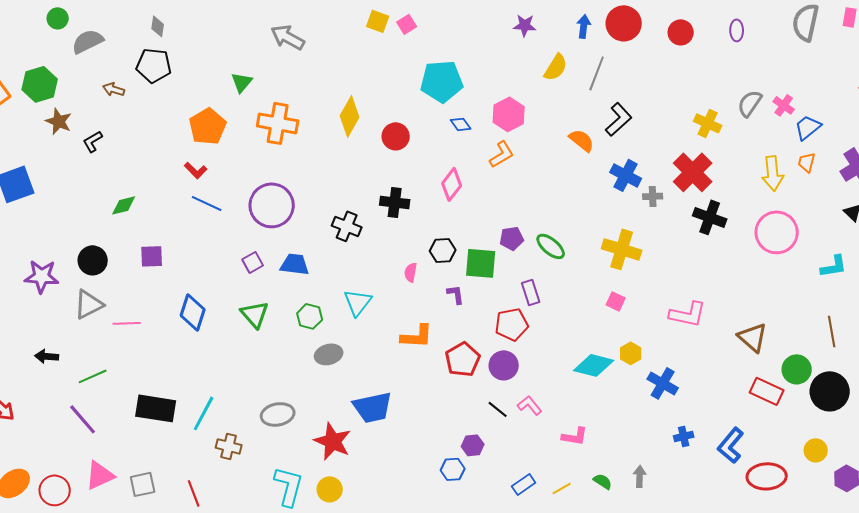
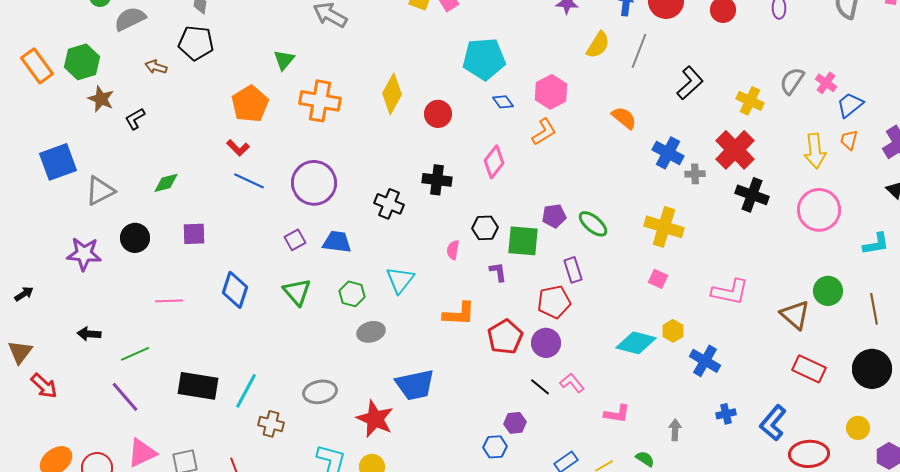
black L-shape: (619, 119) -> (690, 83), moved
gray triangle: (89, 304) -> (100, 191), moved
green circle: (797, 369) -> (828, 291), moved
gray arrow: (640, 476) -> (675, 430), moved

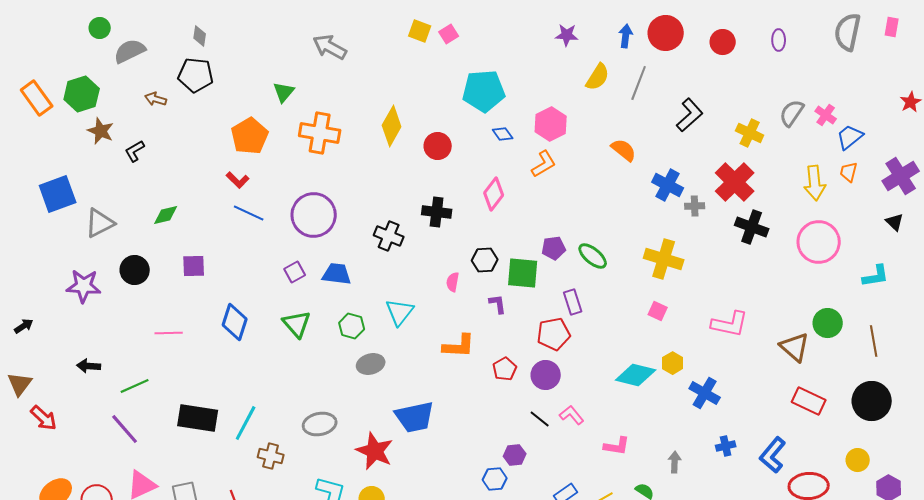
red pentagon: (505, 337) -> (505, 369), size x0.7

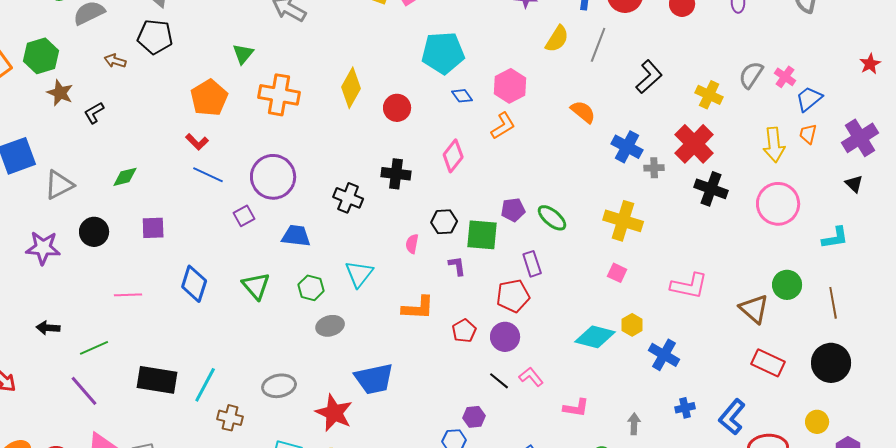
purple square: (295, 272) -> (244, 216), moved

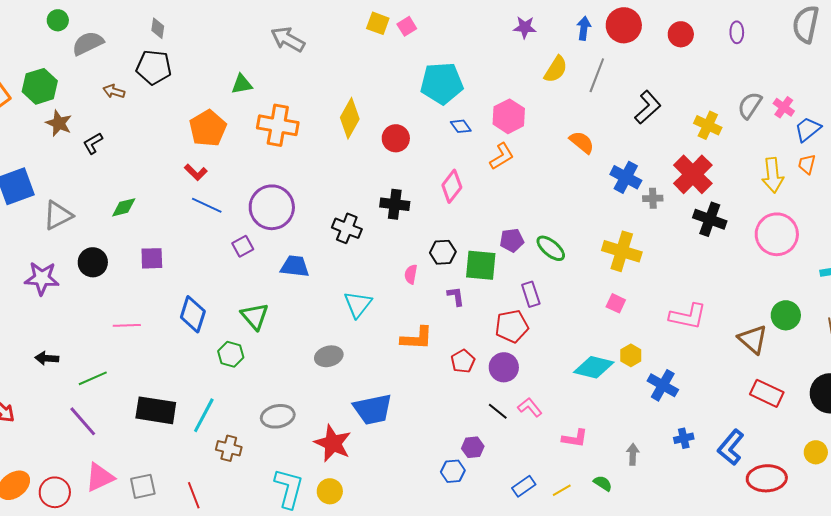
green triangle: (243, 54) -> (242, 84), turned 40
green hexagon: (311, 288) -> (231, 354), moved

